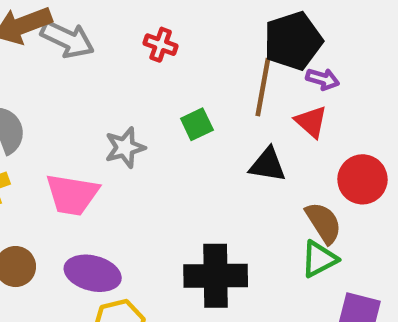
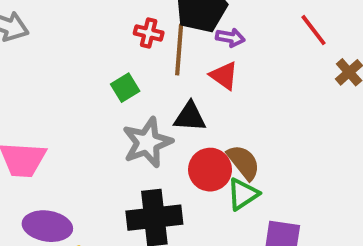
red cross: (161, 45) -> (149, 33), moved
gray star: (125, 147) -> (147, 142), moved, size x1.4
red circle: (362, 179) -> (210, 170), moved

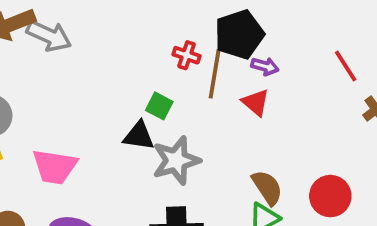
green square: (125, 88) -> (159, 106), turned -36
black triangle: (190, 117) -> (139, 136), moved
red circle: (210, 170) -> (330, 196), moved

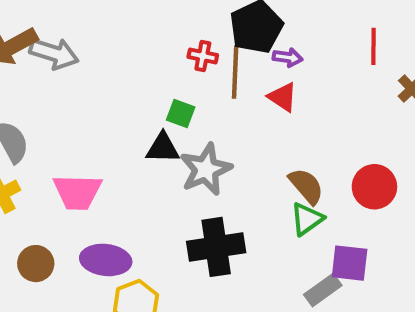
red line: (346, 66) -> (373, 46), turned 40

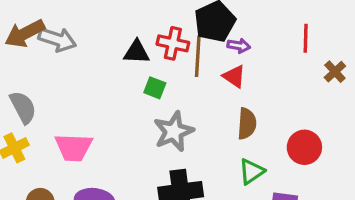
red cross: (203, 56) -> (173, 43), size x1.4
black triangle: (163, 148) -> (137, 52), moved
brown semicircle: (306, 186) -> (247, 124), moved, turned 44

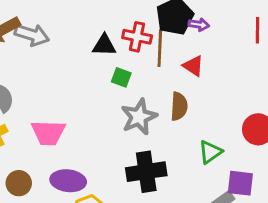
purple arrow: (239, 46) -> (199, 25), moved
brown semicircle: (247, 124) -> (179, 106), moved

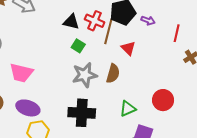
purple arrow: (199, 25) -> (148, 20), moved

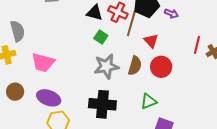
red line: (177, 33) -> (197, 45), moved
red circle: (163, 100) -> (161, 67), moved

